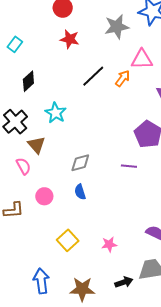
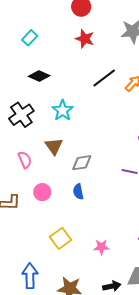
black diamond: (28, 81) -> (39, 76), turned 60
brown triangle: (36, 145) -> (54, 146), moved

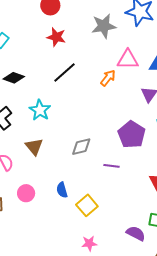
black line: (104, 78) -> (65, 73), moved
gray diamond: (82, 163) -> (81, 147), moved
yellow square: (61, 238) -> (87, 205), moved

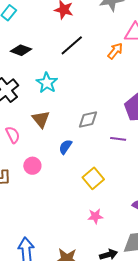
blue semicircle: (62, 190) -> (65, 147), moved, turned 49

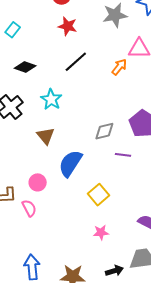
gray diamond: (88, 120) -> (104, 131), moved
pink semicircle: (13, 135) -> (29, 208), moved
blue semicircle: (65, 147) -> (70, 163), size x1.8

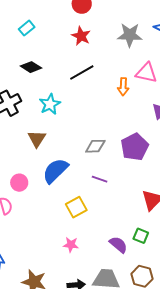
orange arrow: (119, 67) -> (123, 87), turned 132
purple line: (123, 155) -> (100, 179), moved

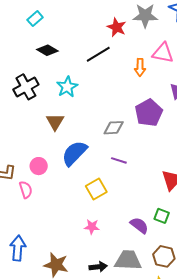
cyan rectangle: (27, 28) -> (35, 19), moved
red star: (81, 36) -> (117, 27), moved
purple pentagon: (135, 147) -> (149, 113), moved

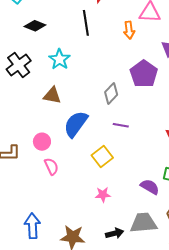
black line: (98, 54) -> (86, 23), turned -60
brown triangle: (55, 122) -> (52, 95), turned -42
gray diamond: (114, 128) -> (111, 93), turned -35
pink semicircle: (26, 190) -> (51, 166), moved

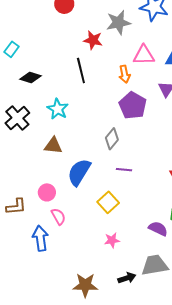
purple pentagon: (144, 74) -> (133, 106), moved
blue arrow: (32, 226) -> (40, 238), moved

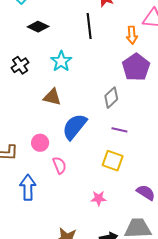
black cross: (17, 118) -> (20, 65), size x0.7
yellow square: (108, 202) -> (113, 161), moved, turned -35
pink semicircle: (58, 216) -> (59, 165), moved

